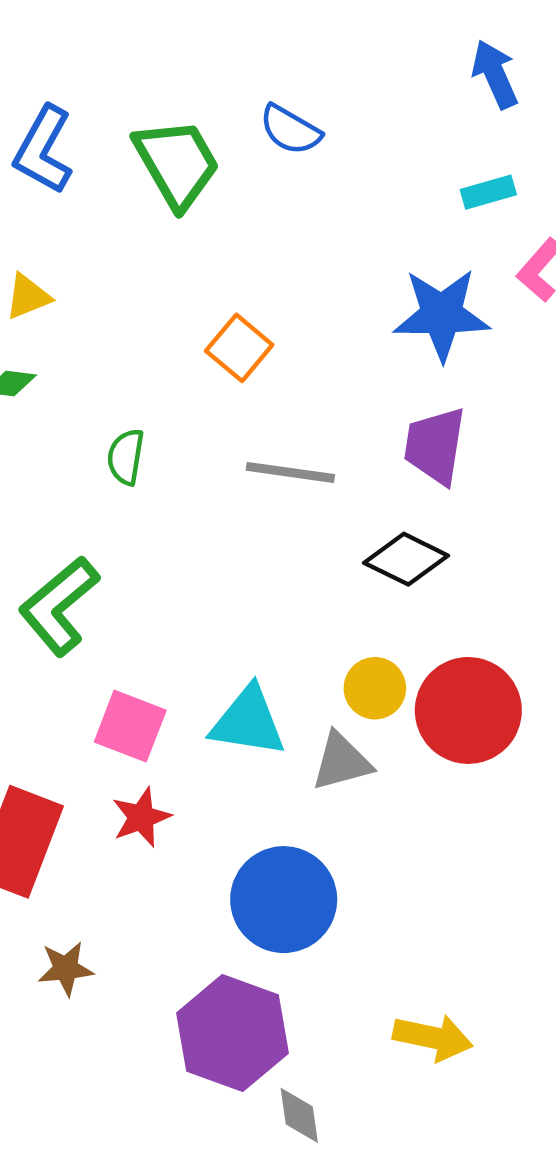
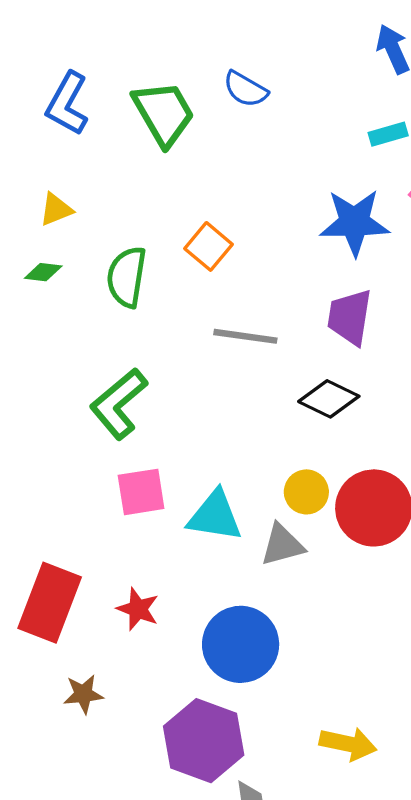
green semicircle: (126, 457) -> (127, 277), moved, size x1.5
green L-shape: (59, 606) -> (119, 404), moved
pink square: (130, 726) -> (141, 492), moved, turned -30
red star: (141, 817) -> (138, 609), moved, turned -30

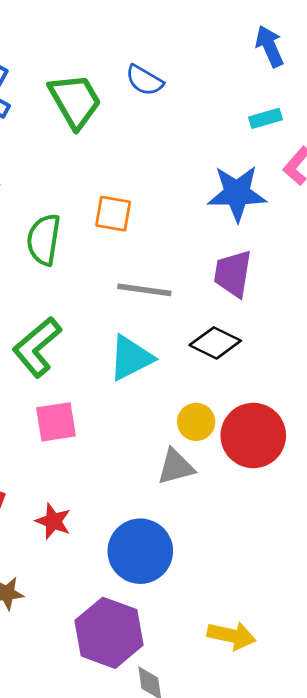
orange square: (208, 246) -> (113, 214), turned -30
cyan triangle: (215, 516) -> (131, 358), moved, turned -36

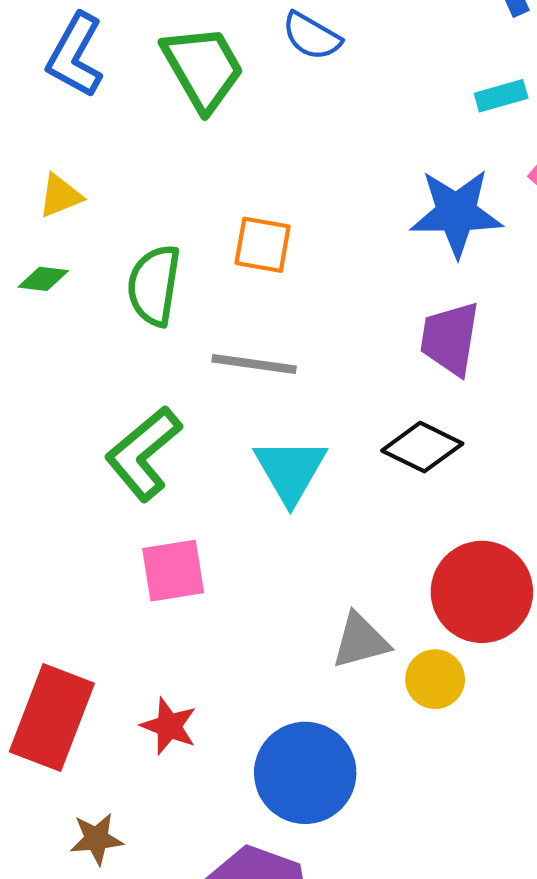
gray line: (144, 290) -> (254, 364), moved
cyan triangle: (131, 358) -> (290, 471), turned -33
yellow circle: (196, 422) -> (435, 679), moved

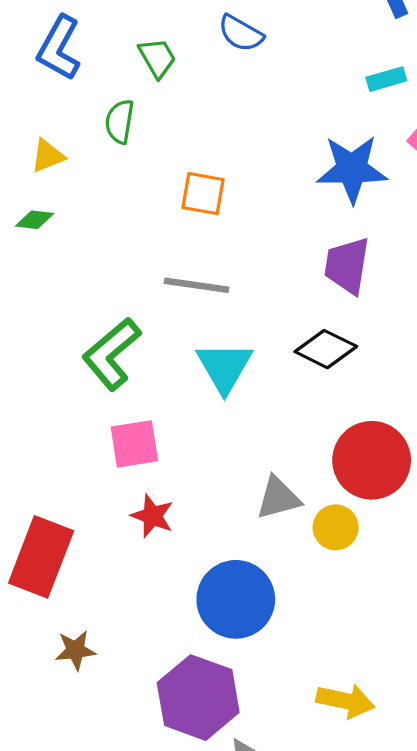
green trapezoid: (203, 68) -> (157, 58), size x0.6
green semicircle: (154, 285) -> (120, 122), moved, size x0.7
red star: (169, 726) -> (152, 516), moved

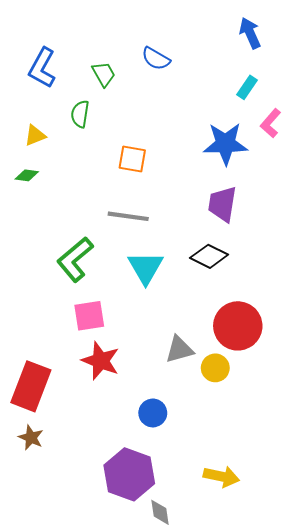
cyan rectangle: (386, 79) -> (247, 87), turned -40
red star: (152, 516) -> (101, 361), size x1.4
blue circle: (236, 599) -> (153, 413), size x0.6
brown star: (75, 650) -> (31, 438), moved, turned 30

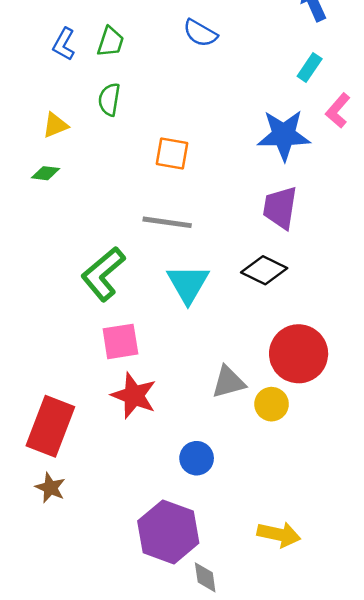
blue L-shape: (42, 68) -> (64, 44), size x0.7
green trapezoid: (104, 74) -> (111, 42), moved, turned 48

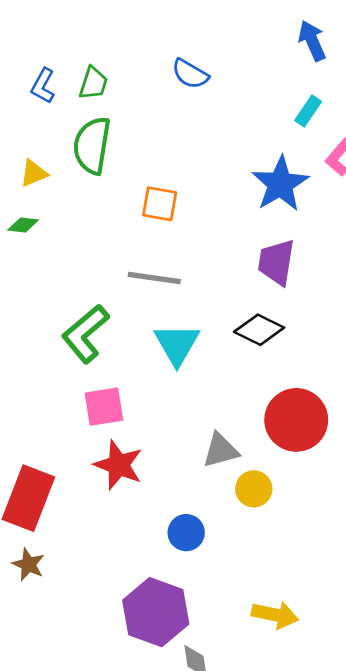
green semicircle: (109, 99) -> (92, 145), size x1.6
blue star: (284, 135) -> (280, 184), turned -30
yellow circle: (272, 404) -> (254, 489), moved

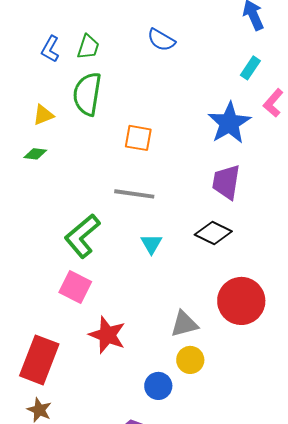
cyan triangle: (177, 344) -> (151, 244), size x0.6
pink square: (104, 407) -> (75, 287), moved, turned 36
yellow circle: (254, 489) -> (190, 360), moved

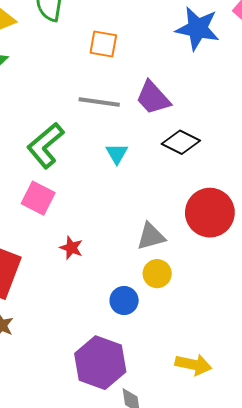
blue star: (229, 123) -> (197, 29), turned -30
purple trapezoid: (226, 182) -> (153, 98), moved, turned -51
red star: (107, 335) -> (71, 248), size x0.6

